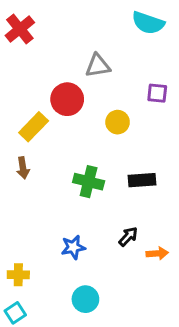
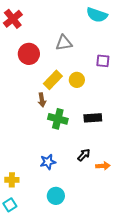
red circle: (67, 99) -> (29, 54), moved
yellow rectangle: (34, 127) -> (53, 80), moved
brown arrow: (23, 168) -> (42, 100), moved

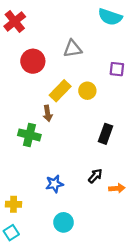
black rectangle: (93, 118) -> (106, 134), turned -66
green cross: (58, 119) -> (29, 135), moved

